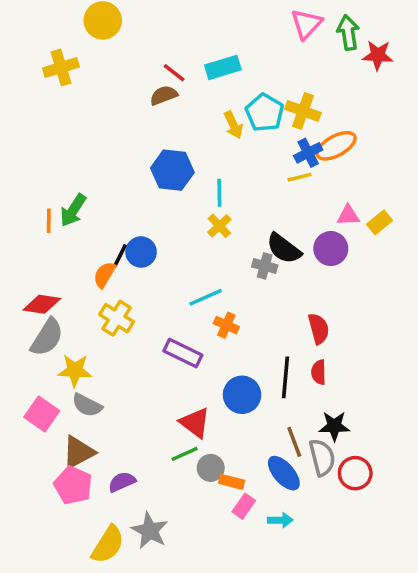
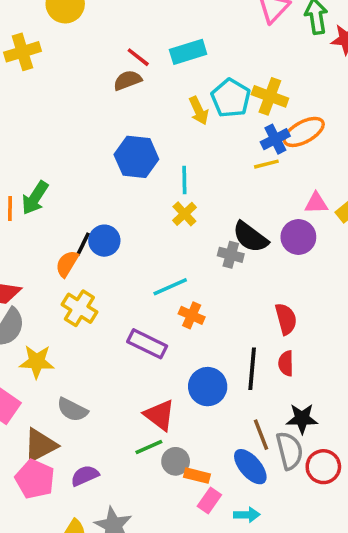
gray semicircle: (87, 405) -> (72, 410), moved

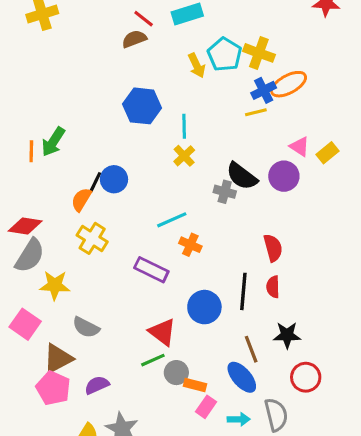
pink triangle: (316, 203) -> (299, 147), turned 35
gray semicircle: (290, 451) -> (276, 415), moved

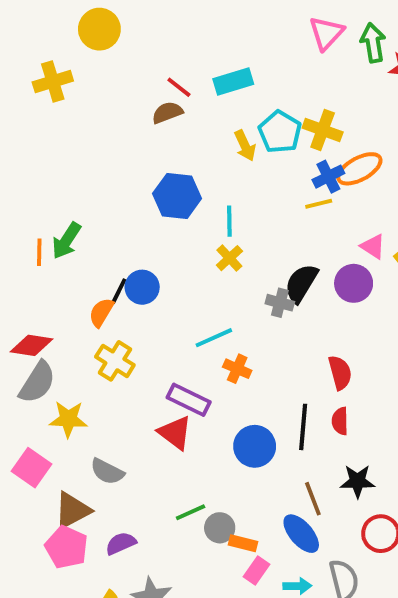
black semicircle: (242, 176) -> (301, 283), turned 84
red triangle: (162, 332) -> (175, 433), moved

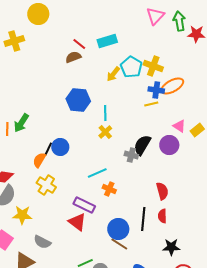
yellow arrow: (245, 146) -> (113, 74), turned 63
blue cross: (328, 177) -> (156, 90), turned 35
brown line: (313, 499) -> (119, 244), moved, turned -36

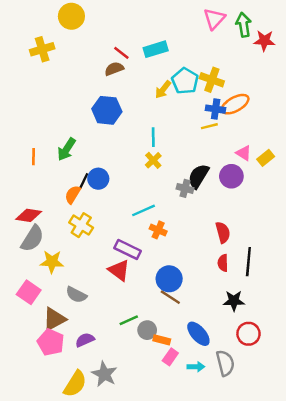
blue hexagon: (78, 100) -> (107, 110), moved
green arrow: (21, 123) -> (67, 149), moved
black line: (143, 219) -> (248, 262), moved

